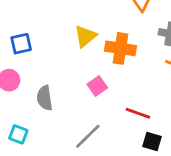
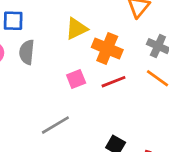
gray semicircle: (45, 98) -> (27, 52), moved
red line: (138, 113) -> (114, 82), moved, turned -55

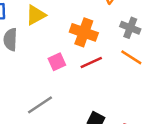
yellow triangle: (76, 29) -> (36, 15), moved

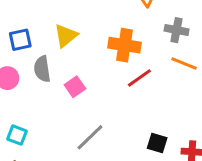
pink square: (57, 62) -> (75, 87), moved

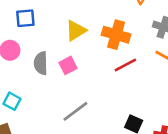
yellow triangle: (66, 36) -> (76, 31), moved
gray semicircle: (42, 69) -> (41, 63), moved

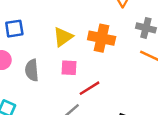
pink square: (68, 65) -> (69, 68), moved, turned 35
red line: (125, 65) -> (90, 88), moved

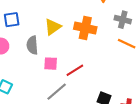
pink square: (69, 68) -> (51, 64), moved
gray semicircle: (32, 70) -> (32, 45), moved

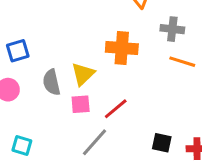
yellow triangle: (53, 27) -> (83, 74), moved

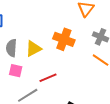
pink square: (81, 104) -> (16, 71), moved

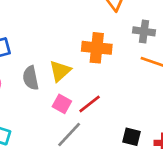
pink square: (16, 71) -> (62, 104), moved, turned 32

